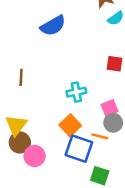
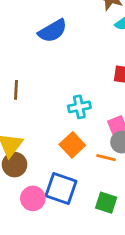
blue square: (79, 149) -> (61, 189), moved
pink circle: (35, 156) -> (33, 198), moved

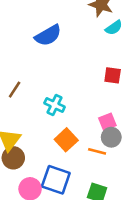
brown line: (16, 90) -> (15, 90), turned 30
cyan cross: (79, 107) -> (55, 105), moved, turned 36

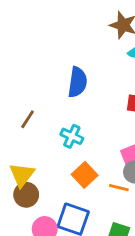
blue semicircle: (48, 35) -> (78, 82), moved, turned -52

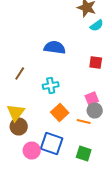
blue semicircle: (78, 82) -> (55, 48), turned -90
cyan cross: (72, 136) -> (51, 86), turned -35

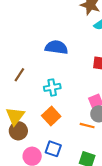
orange square: (60, 112) -> (51, 116), moved
blue square: (52, 144) -> (53, 149), size x0.7

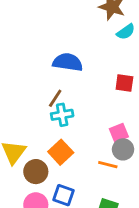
brown line: (19, 75) -> (55, 98), moved
brown circle: (18, 131) -> (36, 172), moved

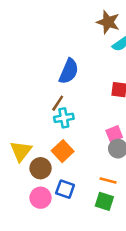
blue semicircle: (68, 62) -> (69, 71), turned 105
orange line: (108, 165) -> (108, 181), moved

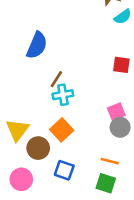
blue semicircle: (69, 71) -> (37, 45), moved
pink circle: (41, 198) -> (21, 179), moved

